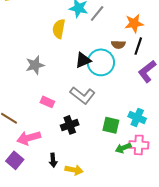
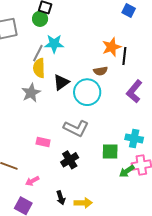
gray line: (97, 14) -> (38, 53), moved
black line: (138, 46) -> (124, 56), moved
black triangle: (83, 60) -> (61, 82), moved
gray star: (35, 65) -> (31, 93), moved
pink arrow: (29, 138) -> (32, 181), size x0.6

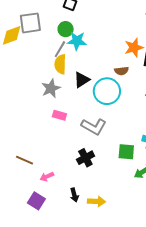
green circle: (40, 19) -> (66, 29), moved
pink rectangle: (43, 142) -> (59, 115), moved

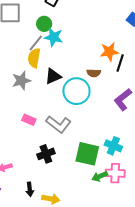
pink rectangle: (59, 115) -> (29, 120), moved
green square: (126, 152) -> (87, 154), size x1.4

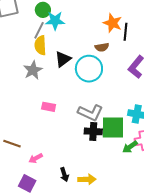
orange star: (109, 52) -> (113, 23), turned -30
gray L-shape: (59, 124) -> (90, 113), moved
black cross: (46, 154) -> (93, 131), moved, turned 36

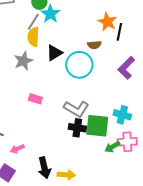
cyan star: (55, 21) -> (50, 14), turned 30
black arrow: (64, 175) -> (44, 168), size x1.5

